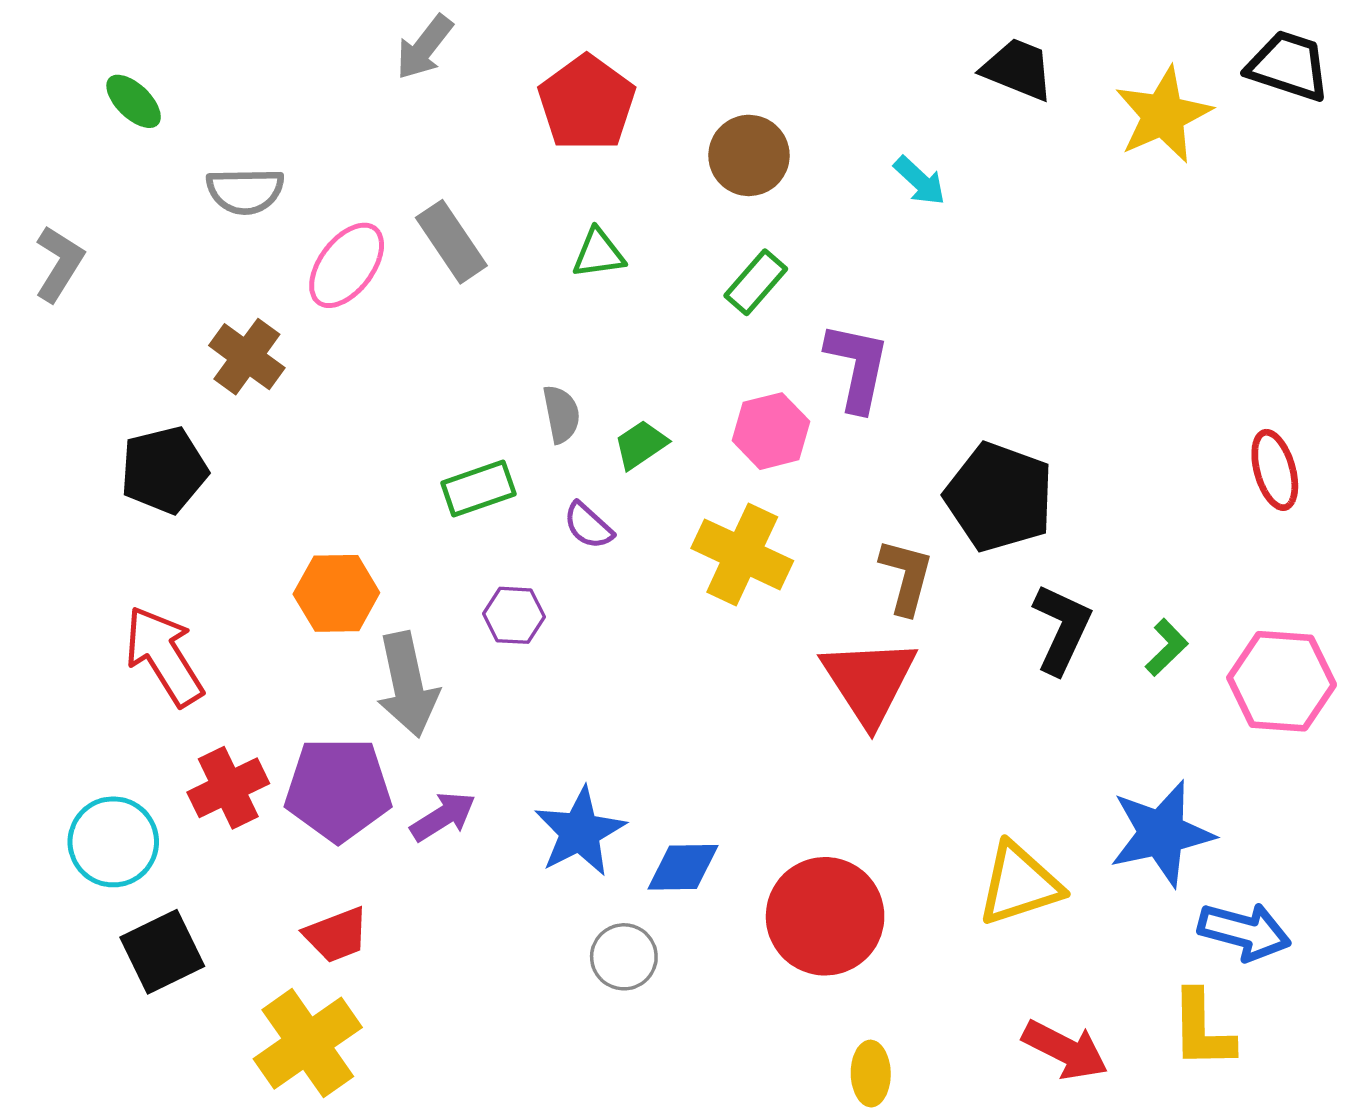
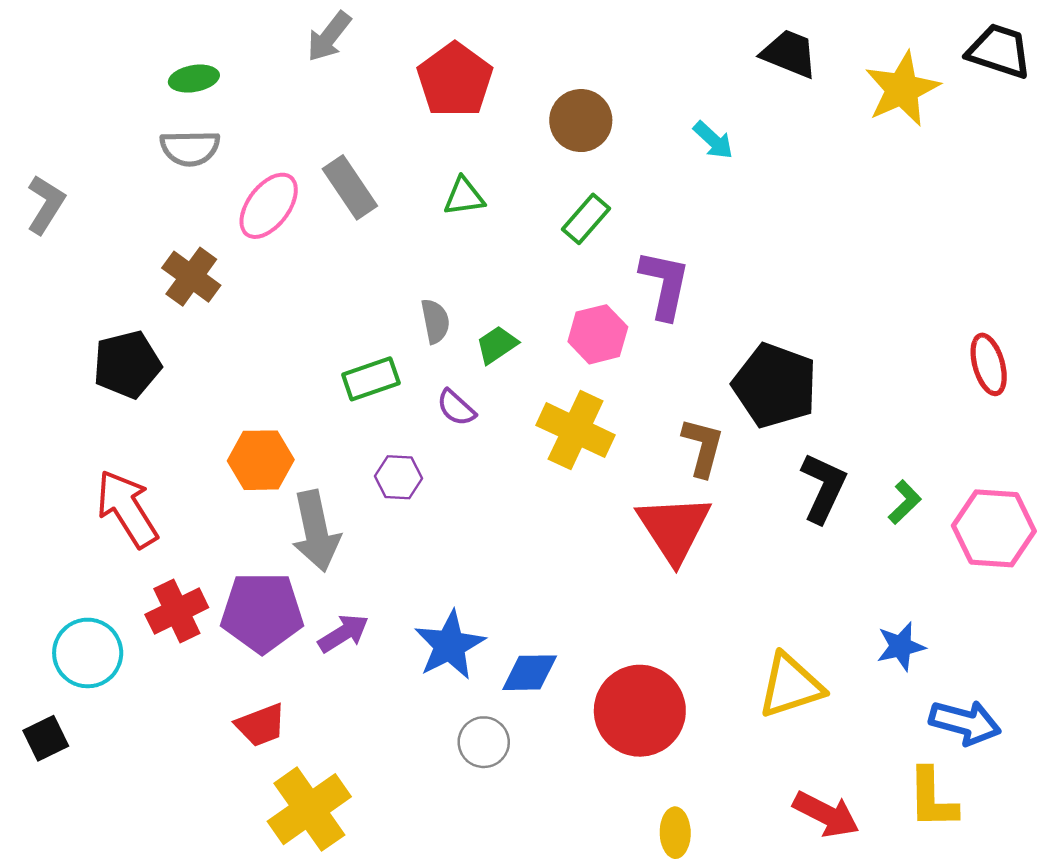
green ellipse: (134, 101) -> (194, 79), moved, turned -54
blue star: (1162, 833) -> (901, 646), size x0.6
black square: (162, 952) -> (46, 738), moved, size x0.7
yellow cross: (308, 1043) -> (309, 809), moved

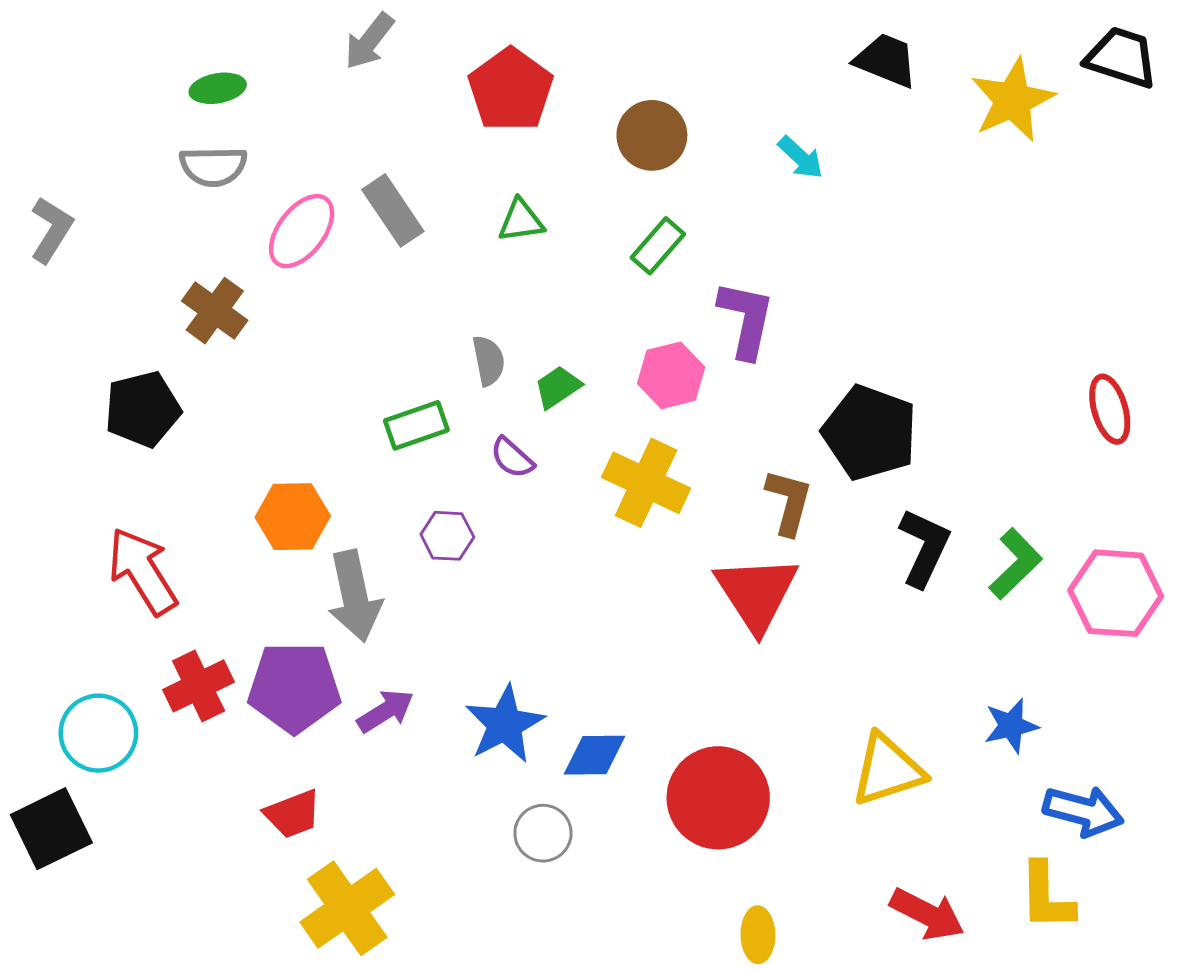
green L-shape: (905, 502) -> (1016, 564), size x1.4
black square: (46, 738) -> (51, 829), size x1.6

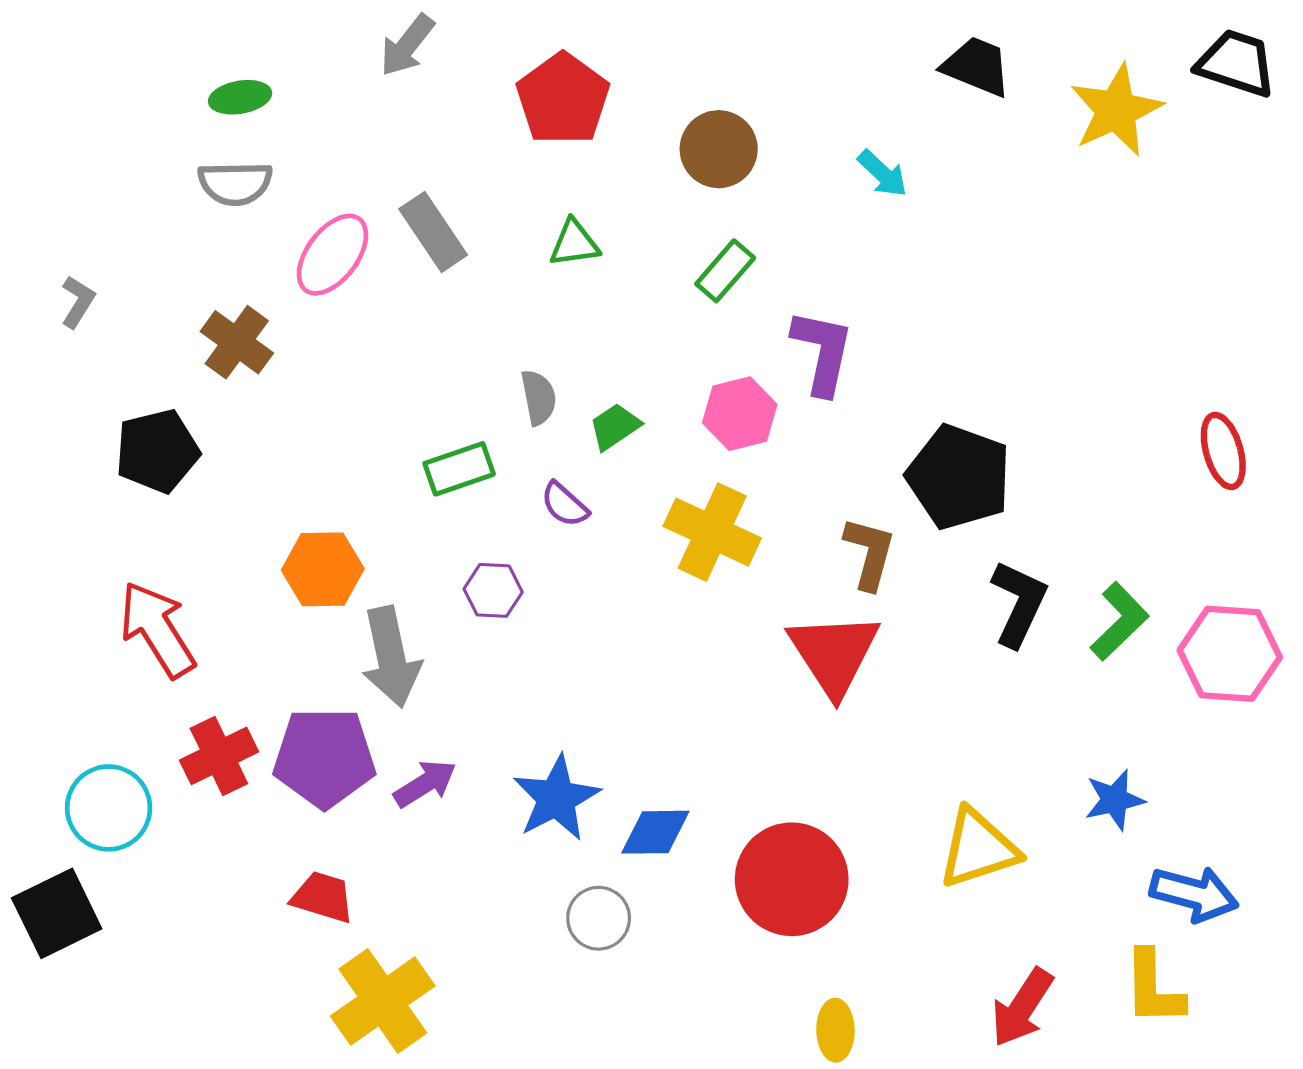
gray L-shape: (51, 230) -> (78, 302), moved, size x0.7
red trapezoid: (293, 814) -> (323, 897), turned -142
red arrow: (927, 914) -> (1022, 1007), turned 96

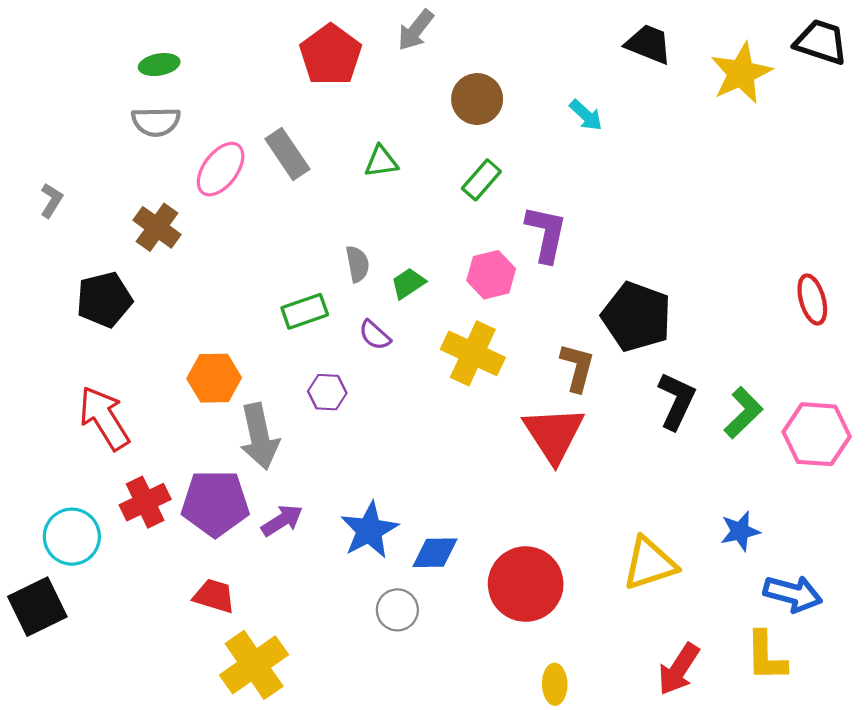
gray arrow: (407, 45) -> (416, 30), moved
red pentagon: (563, 99) -> (331, 55), moved

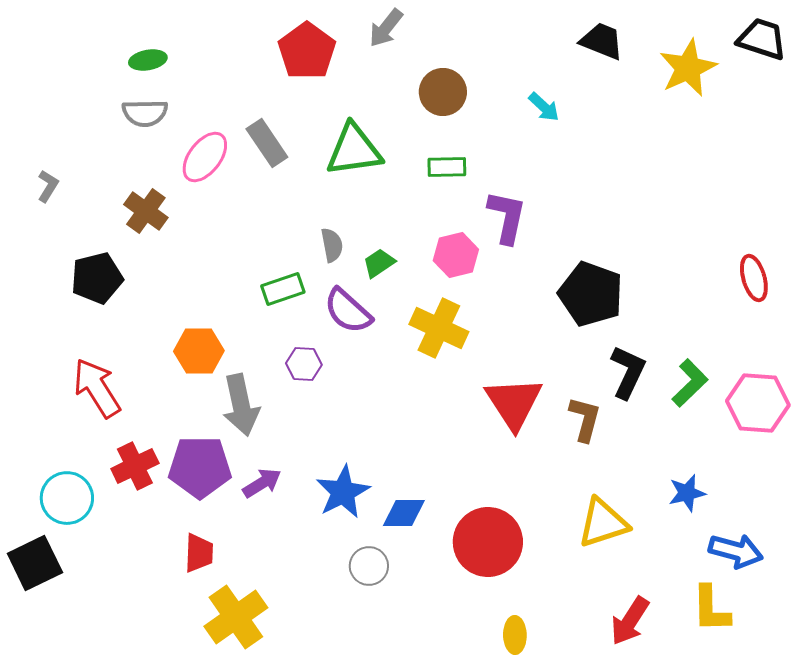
green triangle: (381, 162) -> (354, 150), size x1.8
green rectangle: (481, 180) -> (447, 167), turned 48
purple semicircle: (375, 335) -> (348, 311), size x1.6
brown L-shape: (577, 367) -> (585, 419), moved
red trapezoid: (214, 596) -> (199, 553), turned 75

